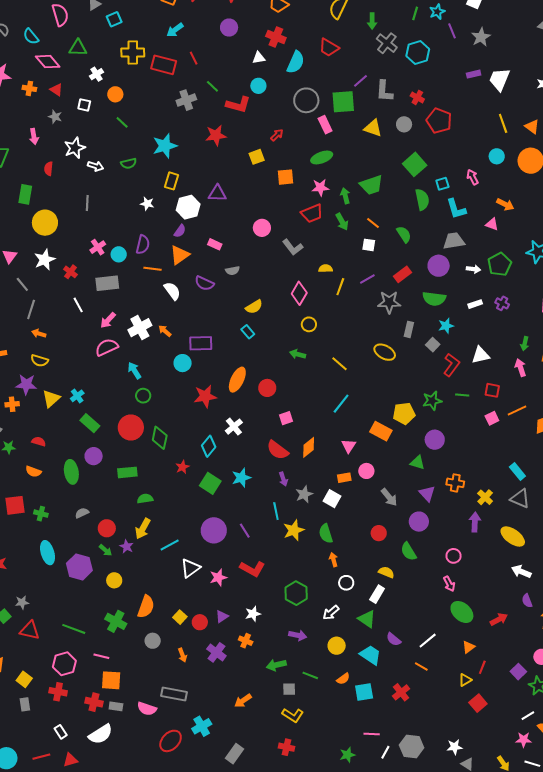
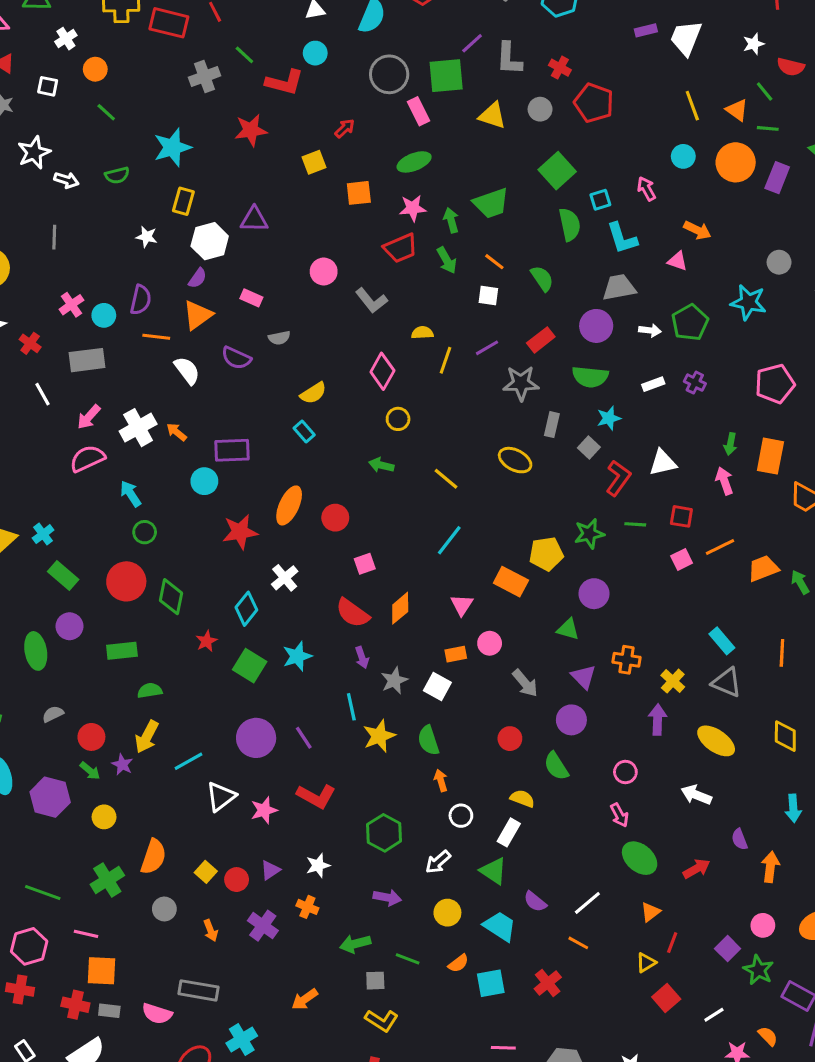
white arrow: (521, 572) -> (696, 795), moved
green cross: (116, 621) -> (107, 880), turned 30
white line: (528, 716) -> (714, 1015), moved

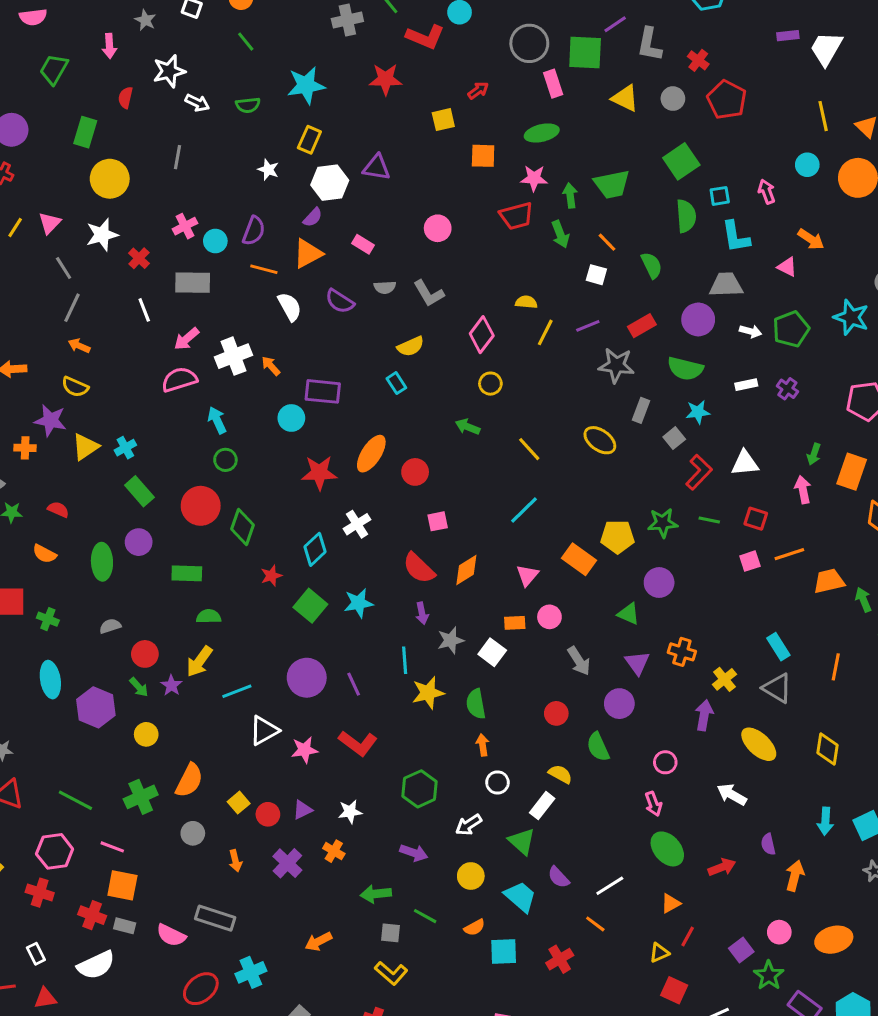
gray L-shape: (371, 301) -> (429, 293), moved
red square: (666, 998) -> (674, 990), turned -32

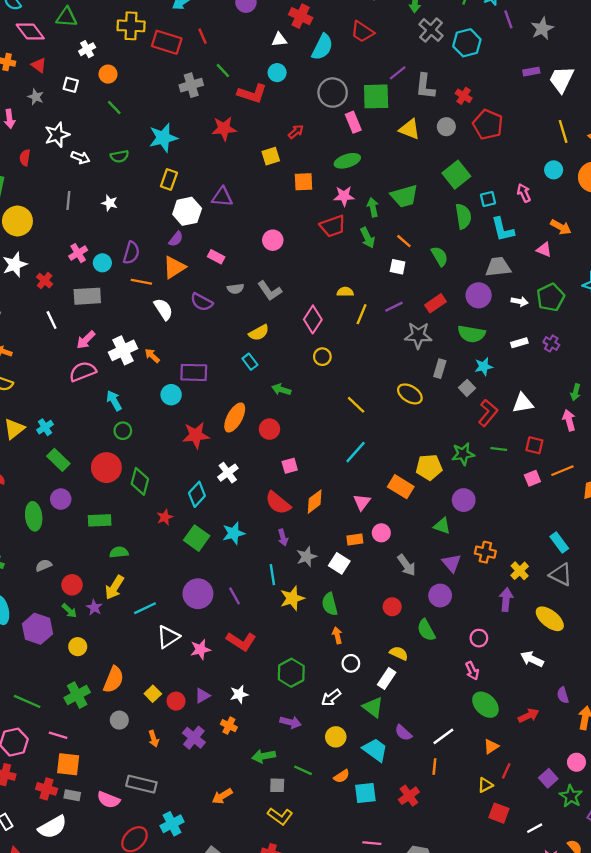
white star: (268, 170) -> (110, 203), moved
green arrow: (468, 427) -> (281, 390), moved
orange line: (595, 924) -> (434, 767), turned 63

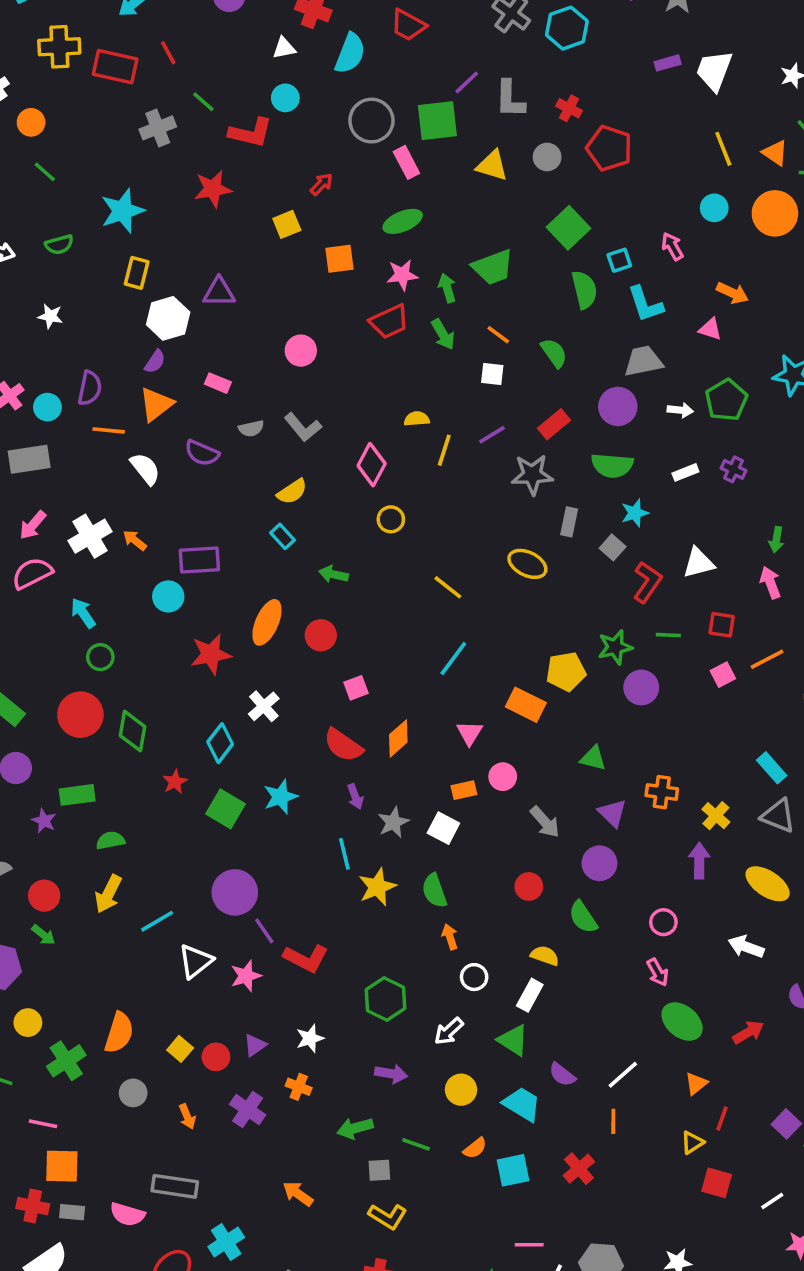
purple circle: (464, 500) -> (641, 687), moved
purple line: (234, 596) -> (264, 931), moved
purple star: (94, 607) -> (44, 821), moved
yellow circle: (78, 647) -> (28, 1023), moved
orange arrow: (222, 796) -> (298, 1194), turned 72

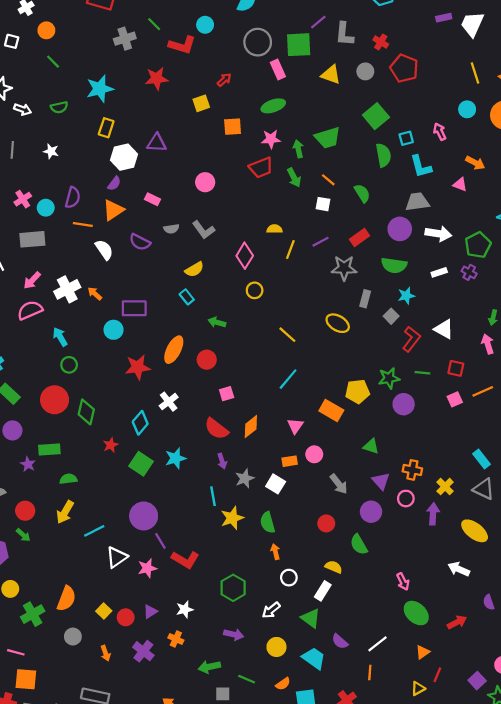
green pentagon: (726, 400) -> (478, 245), moved
white arrow: (680, 410) -> (438, 234), size x1.6
white triangle: (699, 563) -> (444, 329), turned 40
pink circle: (663, 922) -> (406, 499), moved

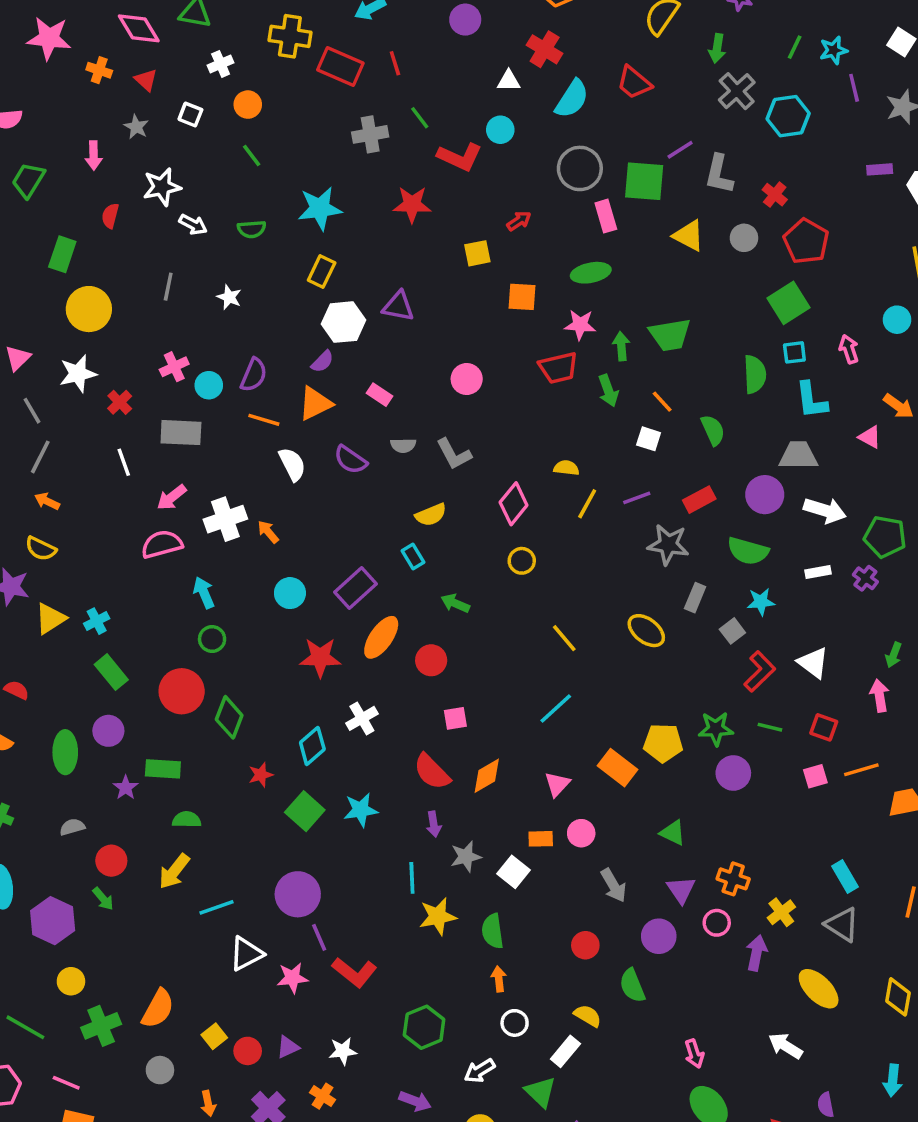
green square: (376, 116) -> (789, 303), moved
green pentagon: (478, 245) -> (885, 537), turned 30
purple rectangle: (134, 308) -> (355, 588), moved, turned -50

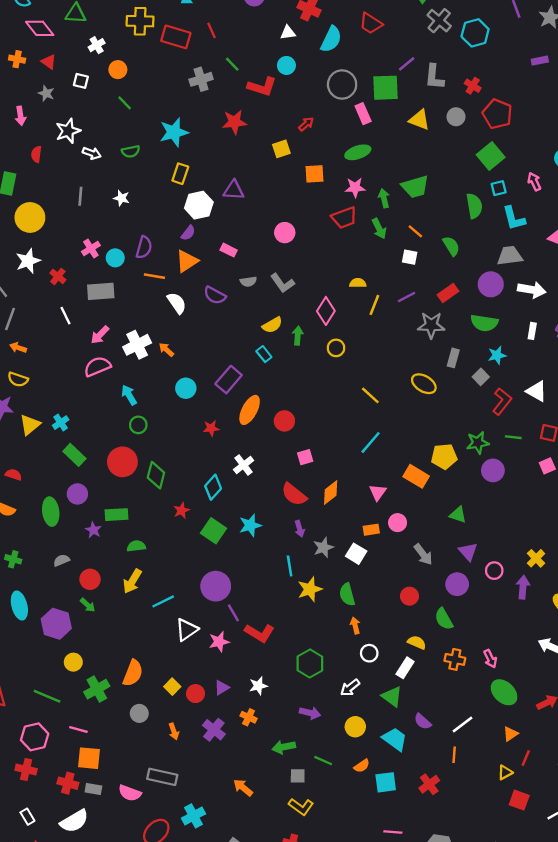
white rectangle: (818, 572) -> (532, 331), turned -63
green arrow: (455, 603) -> (298, 336), moved, turned 78
red star: (320, 657) -> (211, 428), size x0.6
orange cross: (733, 879) -> (455, 659), moved

